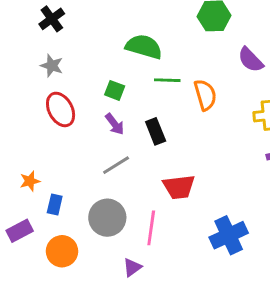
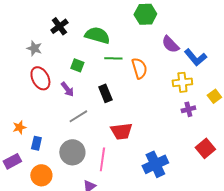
black cross: (52, 19) -> (59, 26), moved
purple arrow: (115, 124) -> (67, 89), moved

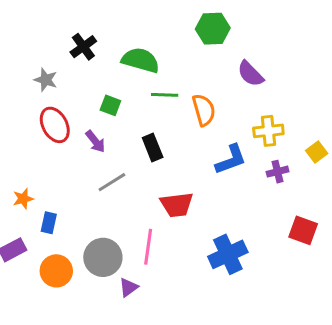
blue L-shape: (195, 57) -> (231, 160), moved, turned -70
red square: (205, 148) -> (303, 230), turned -30
gray circle: (72, 152) -> (103, 257), moved

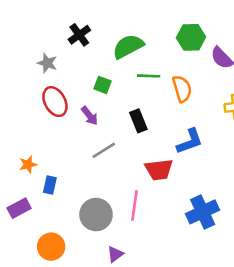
green hexagon: (213, 29) -> (191, 37), moved
green semicircle: (141, 60) -> (128, 46), turned -44
blue L-shape: (231, 160) -> (190, 141), moved
orange circle: (56, 271) -> (51, 247), moved
purple triangle: (129, 287) -> (115, 254), moved

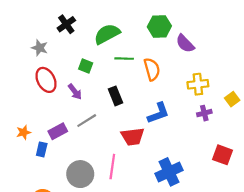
purple rectangle: (19, 208) -> (58, 131), moved

